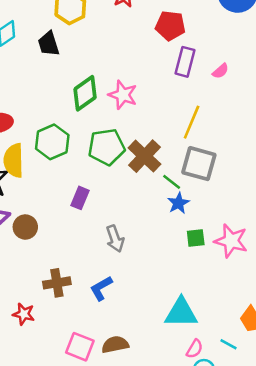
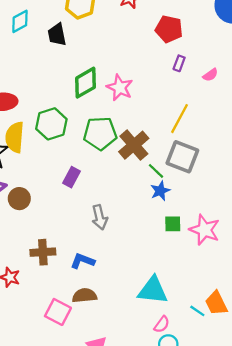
purple rectangle: (185, 62) -> (179, 63), size x0.6
blue L-shape: (101, 288) -> (82, 261), turned 45
cyan line: (228, 344) -> (197, 311), moved
brown semicircle: (115, 345) -> (84, 296), moved

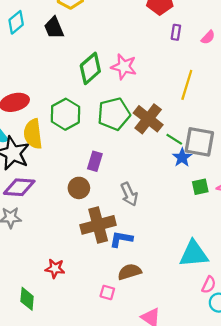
gray square: (182, 157) -> (199, 142), moved
brown circle: (19, 199) -> (79, 188), moved
brown cross: (43, 252) -> (98, 225), moved, size x1.4
pink square: (58, 312) -> (107, 292), size x0.6

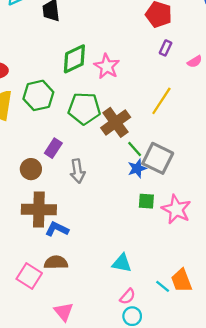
gray arrow: (129, 194) -> (77, 171), moved
cyan triangle: (194, 254) -> (122, 263), size x0.7
pink square: (107, 292) -> (29, 276), size x1.6

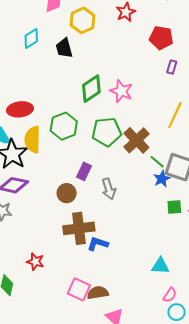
brown semicircle: (56, 262) -> (98, 293), moved

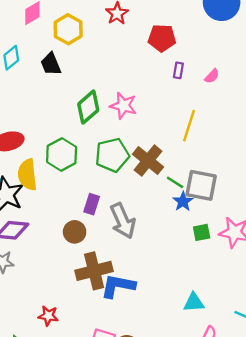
gray arrow: (109, 189) -> (123, 221), size x1.4
blue L-shape: (98, 244) -> (118, 286), size x1.4

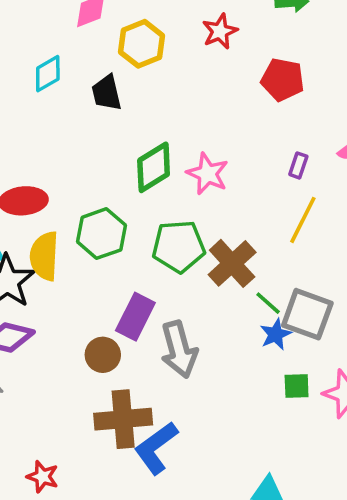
purple rectangle: (178, 70) -> (298, 165), moved
purple rectangle: (92, 204) -> (135, 317), size x1.4
blue L-shape: (118, 286) -> (156, 448), turned -56

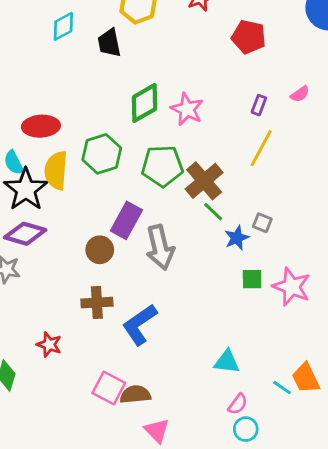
green line: (268, 303) -> (213, 212), moved
gray square: (307, 314) -> (262, 223), size x0.5
brown cross: (123, 419) -> (97, 303), moved, size x0.7

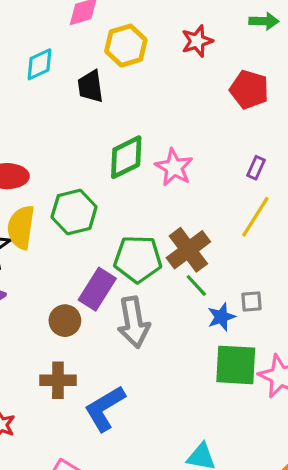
green pentagon: (162, 166) -> (138, 259), moved
gray square: (262, 223) -> (251, 302), turned -30
green square: (252, 279) -> (236, 365), size x1.8

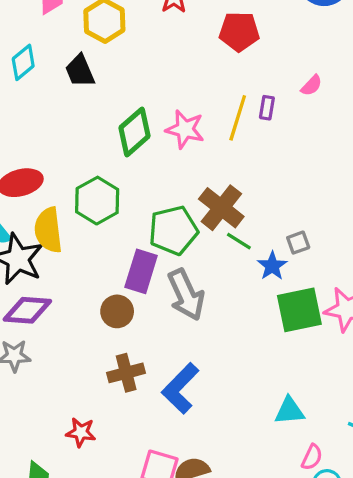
yellow line: (255, 217) -> (238, 118), moved

